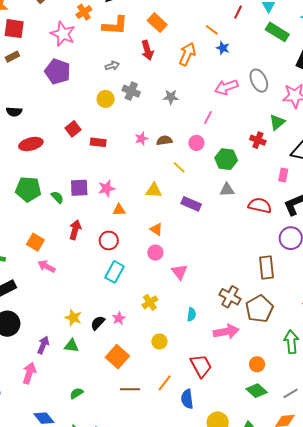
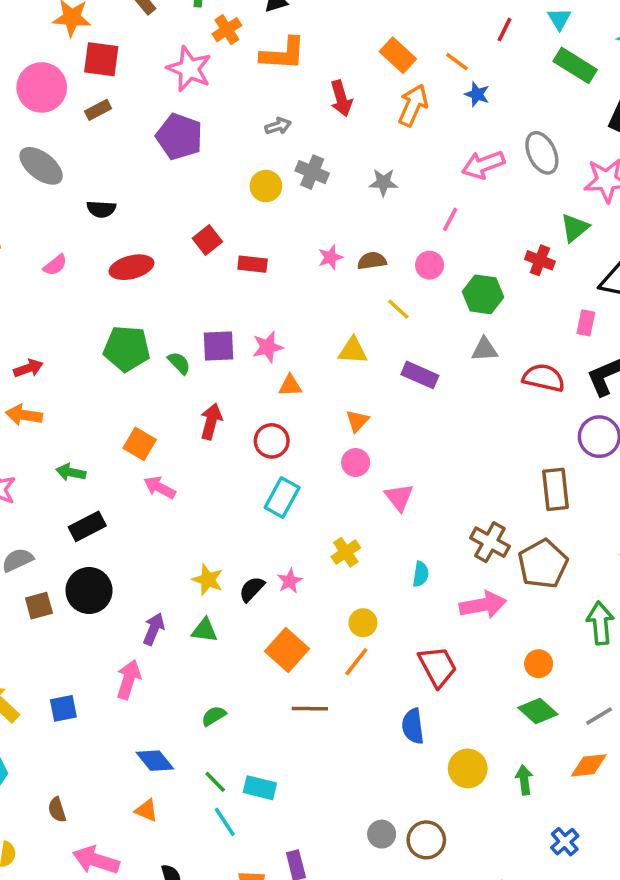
orange rectangle: (157, 23) -> (398, 55), moved
orange triangle: (156, 229) -> (357, 421), turned 40
orange line: (165, 383) -> (356, 662), moved

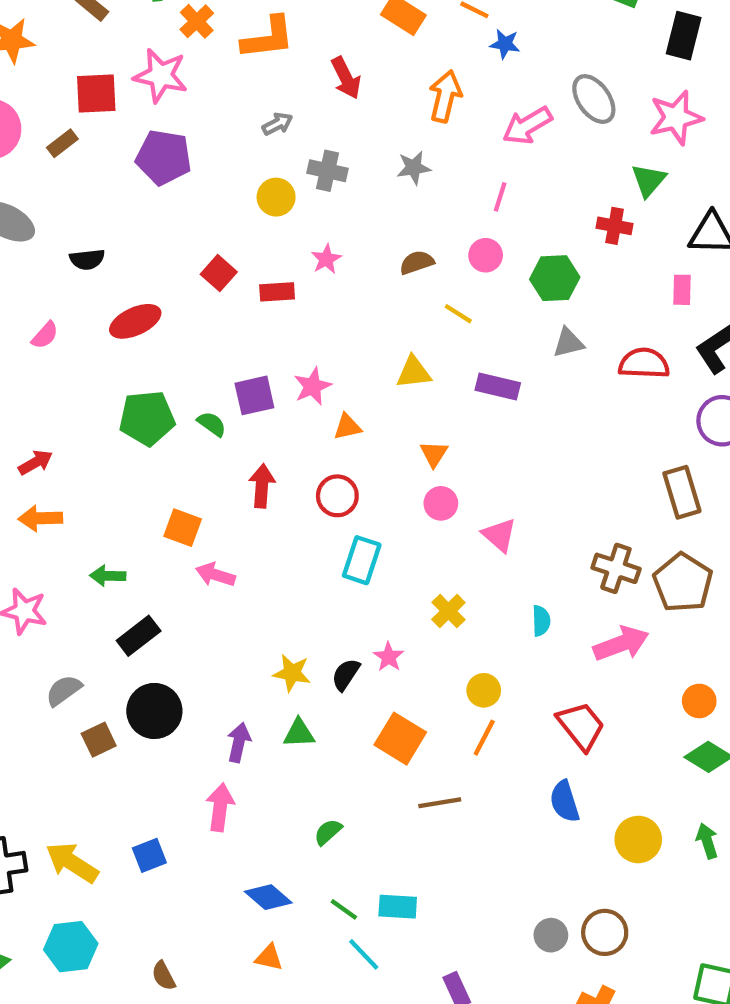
red square: (101, 59) -> (96, 93), moved
orange arrow: (413, 105) -> (445, 96), moved
pink star: (330, 257) -> (326, 259), moved

